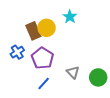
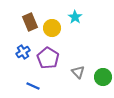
brown rectangle: (33, 31) -> (30, 22), moved
blue line: (44, 83) -> (33, 86), moved, turned 72

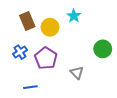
green circle: (103, 77) -> (103, 49), moved
blue line: (33, 86) -> (30, 87), turned -32

